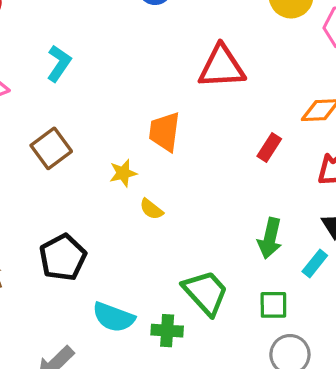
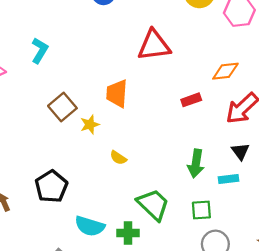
brown square: (51, 148) -> (62, 107), moved
red rectangle: (269, 148) -> (191, 100), turned 42
yellow semicircle: (151, 209) -> (118, 158), moved
cyan rectangle: (315, 263) -> (229, 179), turned 48

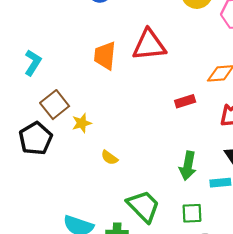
cyan L-shape: (40, 51) -> (33, 63), moved
orange trapezoid: (117, 94) -> (105, 56), moved
black pentagon: (51, 186) -> (36, 139), moved

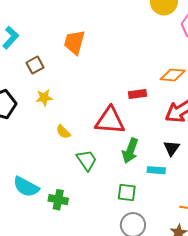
red triangle: (149, 45) -> (110, 120), moved
brown square: (55, 105) -> (35, 65), moved, size x0.7
green trapezoid: (143, 206) -> (87, 160), moved, size x0.7

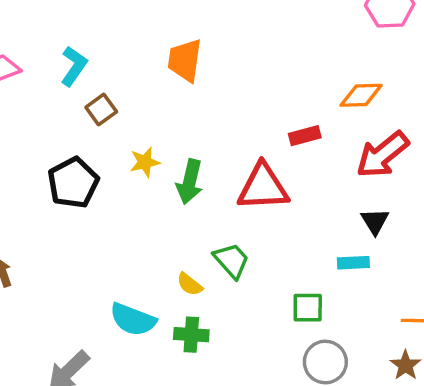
brown square: (35, 65) -> (101, 109), moved
yellow semicircle: (63, 132) -> (190, 284), moved
green arrow: (130, 151) -> (190, 182), moved

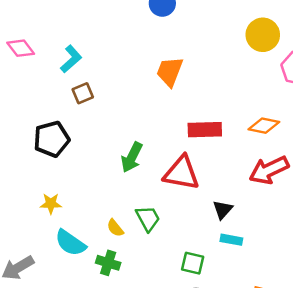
orange trapezoid: (185, 60) -> (170, 72), moved
red rectangle: (305, 136) -> (205, 130), moved, size x1.5
yellow star: (145, 162) -> (51, 204), moved
black triangle: (375, 221) -> (223, 210), moved

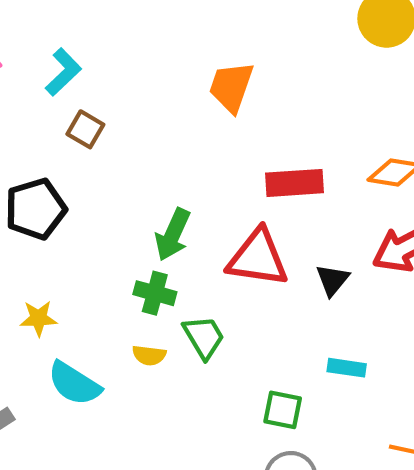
brown square: (83, 93) -> (85, 129), turned -35
black triangle: (223, 210) -> (333, 280), moved
yellow semicircle: (115, 228) -> (149, 355), turned -42
green cross: (108, 263) -> (155, 293), moved

